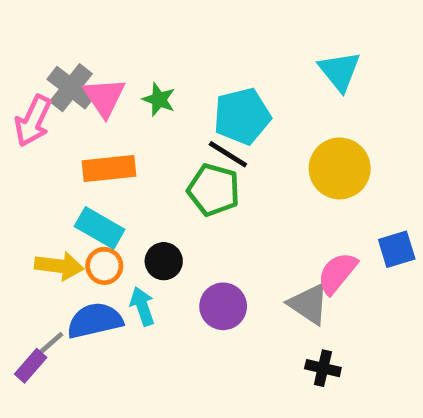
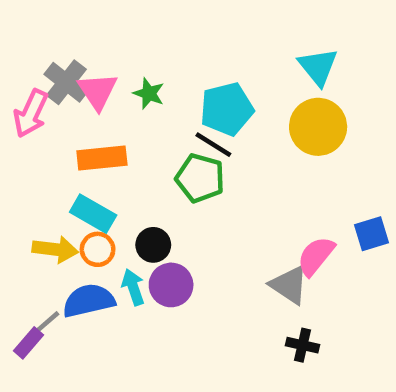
yellow circle: (340, 168) -> (318, 127), moved
purple circle: (223, 306) -> (171, 285), moved

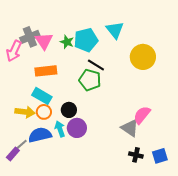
cyan triangle: (318, 67) -> (115, 30), moved
gray cross: (66, 82) -> (30, 37), turned 30
cyan pentagon: (227, 109) -> (86, 40), moved
blue square: (372, 234) -> (160, 156), moved

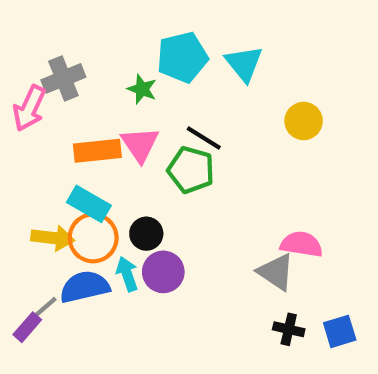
cyan pentagon: (86, 40) -> (182, 57), moved
pink triangle: (44, 41) -> (140, 144), moved
yellow circle: (143, 57) -> (304, 121), size x0.7
orange circle: (44, 112) -> (93, 238), size x1.5
pink semicircle: (142, 115) -> (301, 244), turned 60

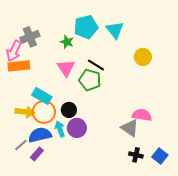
orange rectangle: (97, 151) -> (19, 66), moved
purple rectangle: (27, 327) -> (37, 154), moved
blue square: (340, 331) -> (160, 156), turned -35

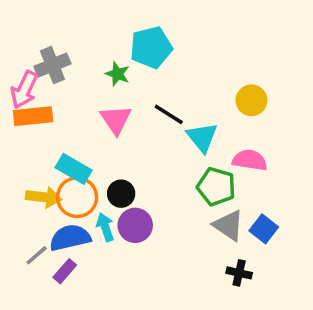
cyan triangle: (115, 30) -> (202, 137), moved
green pentagon: (90, 80) -> (216, 187), moved
pink semicircle: (142, 115) -> (250, 160), moved
blue square: (160, 156) -> (264, 229), moved

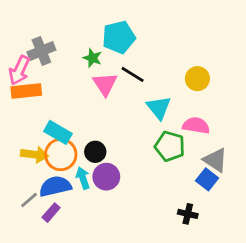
black line: (169, 114) -> (133, 74), moved
pink triangle: (116, 120) -> (105, 84), moved
gray triangle: (229, 225) -> (215, 160), moved

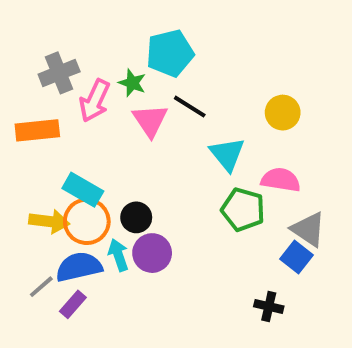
pink arrow: (19, 70) -> (95, 101), moved

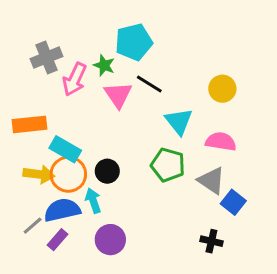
orange rectangle: (37, 130) -> (29, 124), moved
green pentagon: (243, 209) -> (168, 165), moved
gray triangle: (308, 229) -> (211, 180), moved
purple circle: (152, 253) -> (110, 240), moved

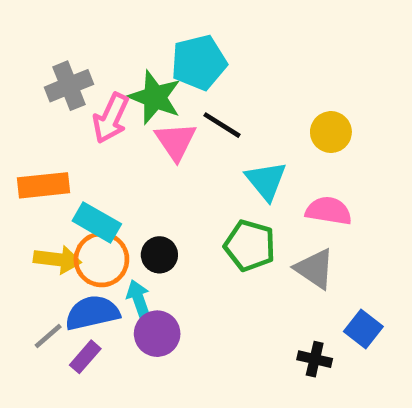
green star: (104, 65) -> (155, 97), size x1.6
blue square: (233, 202) -> (363, 329), moved
purple circle: (110, 240) -> (157, 334), moved

